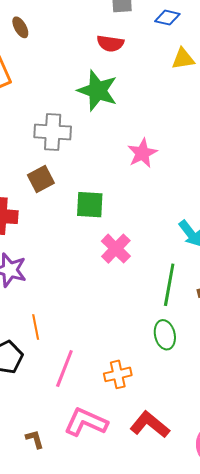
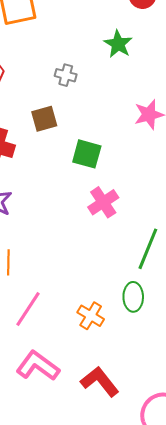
green star: (98, 91) -> (118, 44), size x0.7
gray cross: (53, 132) -> (66, 75), size x0.6
orange cross: (118, 374) -> (91, 316), moved, turned 32

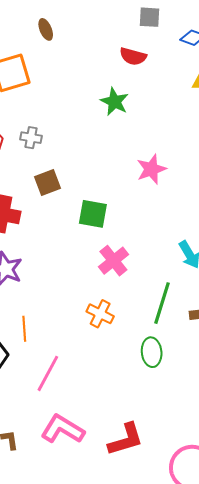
gray cross: (66, 75) -> (31, 138), moved
orange cross: (91, 316) -> (100, 314), moved
red L-shape: (100, 382) -> (126, 439), turned 117

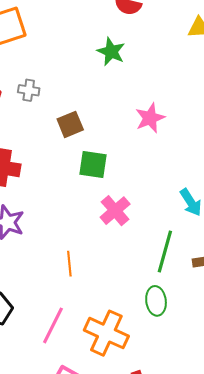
brown square: (48, 182) -> (70, 124), moved
orange cross: (100, 314) -> (106, 333), moved, size x1.6
orange line: (24, 329) -> (69, 264), moved

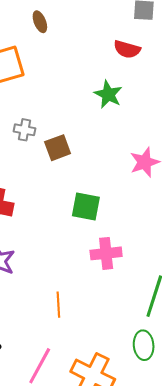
brown square: (70, 124) -> (58, 148), moved
pink cross: (115, 211) -> (106, 253), turned 32

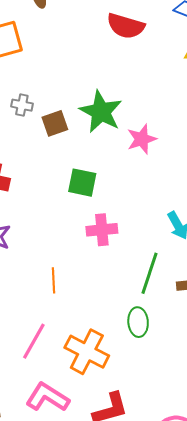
red semicircle: (127, 49) -> (126, 26), size x1.4
green star: (108, 94) -> (101, 112), moved, size x1.5

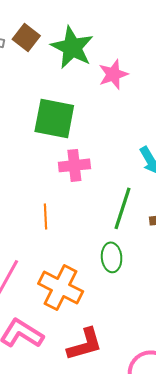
brown square: (55, 123) -> (26, 38), moved, turned -32
green square: (82, 183) -> (54, 118), size x1.4
orange line: (53, 280) -> (45, 216), moved

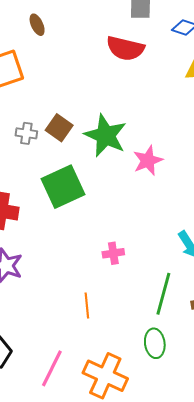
green square: (54, 118) -> (63, 187), moved, turned -33
pink cross: (74, 165) -> (113, 253), size x0.7

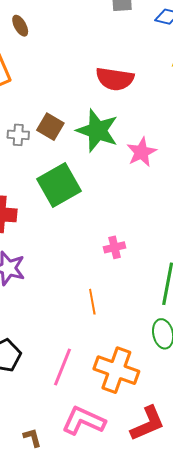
red semicircle: (125, 48) -> (115, 79), moved

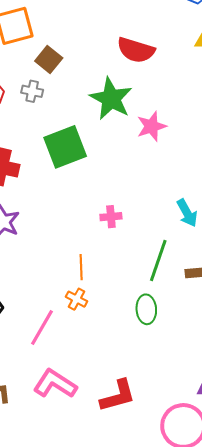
brown square: (50, 127) -> (49, 60), moved
orange cross: (116, 370) -> (76, 299), moved, size x0.5

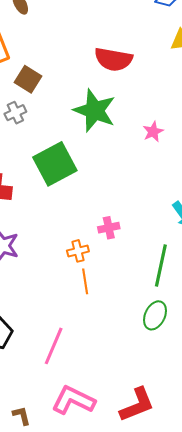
gray cross: (32, 91) -> (15, 113), turned -30
pink star: (152, 126) -> (153, 132), moved, size x0.7
orange cross: (76, 299) -> (78, 251), moved, turned -35
green ellipse: (146, 309) -> (155, 315), turned 36

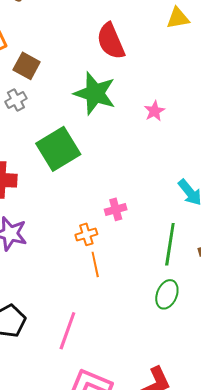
red semicircle: (113, 59) -> (111, 41), turned 60

